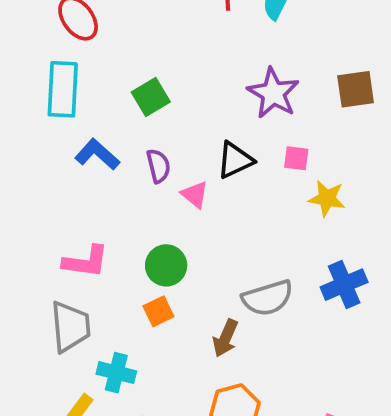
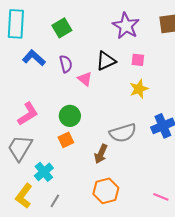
yellow star: (327, 198) -> (139, 89), moved, turned -30
pink L-shape: (86, 262) -> (28, 114), turned -40
gray trapezoid: (70, 327) -> (20, 148), turned -144
cyan cross: (116, 373) -> (44, 172), turned 36

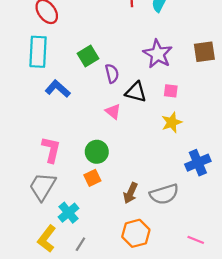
black triangle: (106, 61) -> (136, 92), turned 40
purple semicircle: (66, 64) -> (112, 73), moved
pink L-shape: (28, 114) -> (51, 150), turned -45
gray semicircle: (123, 133) -> (164, 194), moved

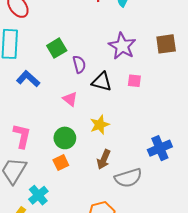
pink triangle: (113, 112) -> (70, 99), moved
yellow star: (172, 122) -> (100, 125), moved
brown arrow: (130, 193) -> (104, 159), moved

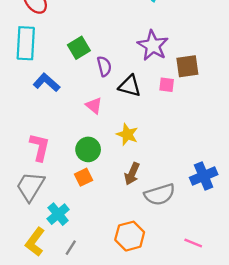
brown square: (166, 44) -> (187, 66), moved
yellow star: (100, 125) -> (127, 134), turned -30
blue cross: (160, 148) -> (204, 176), moved

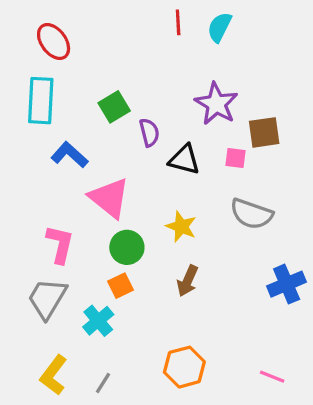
pink triangle: (94, 106) -> (109, 198), moved, size x1.8
gray semicircle: (160, 194) -> (251, 214), moved, turned 36
cyan cross: (58, 214) -> (98, 321), moved

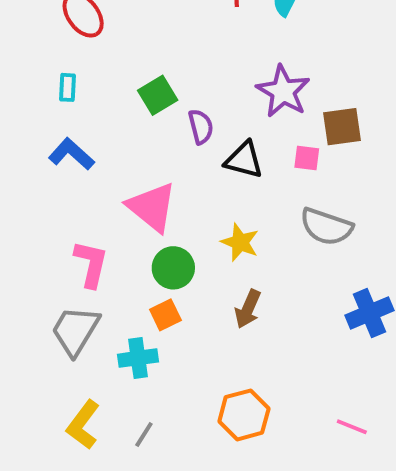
cyan rectangle: (41, 101) -> (67, 87), size x0.5
blue L-shape: (69, 155) -> (71, 154), moved
cyan cross: (98, 321) -> (138, 358), turned 32

